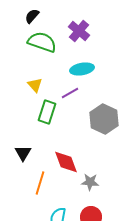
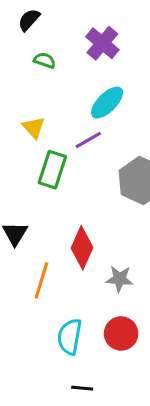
green semicircle: (42, 42) -> (45, 60), size x0.5
cyan ellipse: (82, 69) -> (107, 103), turned -35
red diamond: (66, 162) -> (82, 248), turned 44

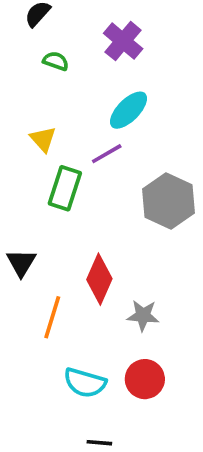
cyan semicircle: (70, 337) -> (85, 383), turned -84

